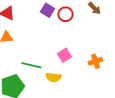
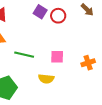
pink square: (64, 55) -> (57, 57), turned 32
green line: (31, 65) -> (24, 55), moved

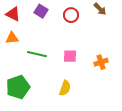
purple square: (40, 12) -> (41, 11), moved
yellow semicircle: (46, 79) -> (65, 88), moved, turned -77

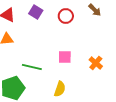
green line: (37, 54) -> (32, 67), moved
orange cross: (101, 62) -> (96, 63), turned -32

